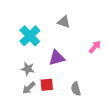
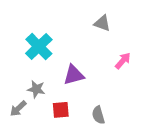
gray triangle: (64, 22) -> (102, 23), moved
gray arrow: (29, 88) -> (18, 109), moved

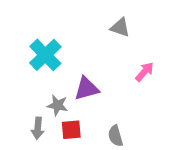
gray star: (36, 89) -> (58, 105), moved
gray arrow: (18, 109) -> (38, 128), moved, turned -42

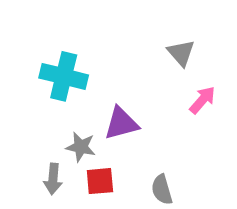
gray triangle: (120, 27) -> (181, 53), moved, turned 30
cyan cross: (45, 55) -> (64, 76), turned -32

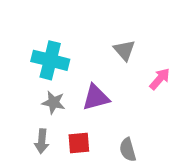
gray triangle: (181, 53) -> (124, 50), moved
gray star: (81, 147) -> (54, 102), moved

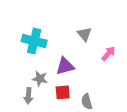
gray star: (54, 102) -> (40, 79), moved
red square: (79, 143) -> (63, 92), moved

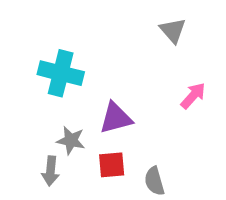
gray triangle: (84, 34) -> (173, 30), moved

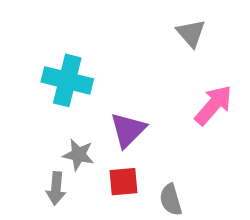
pink arrow: (193, 96) -> (213, 105), size x1.4
purple triangle: (116, 118) -> (128, 130), turned -30

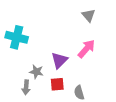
cyan cross: (67, 80) -> (17, 37), moved
pink arrow: (213, 105) -> (86, 49), moved

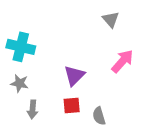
pink arrow: (86, 49) -> (122, 61), moved
gray star: (36, 72) -> (19, 83), moved

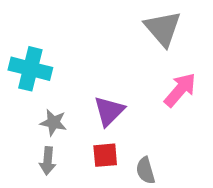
gray triangle: (111, 19) -> (163, 28), size x1.5
gray star: (19, 83) -> (53, 123), moved

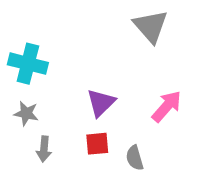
pink arrow: (180, 90) -> (167, 106), moved
gray star: (53, 123) -> (26, 113), moved

